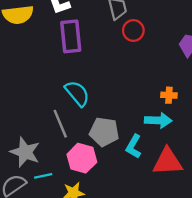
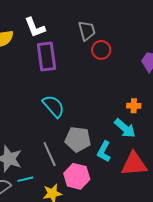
cyan arrow: (158, 120) -> (125, 128), turned 40
gray line: (60, 124) -> (50, 154), moved
pink hexagon: (82, 158) -> (77, 176), moved

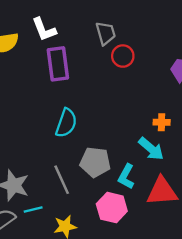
cyan semicircle: (53, 106) -> (66, 123), turned 60
pink hexagon: (77, 176) -> (112, 208), moved

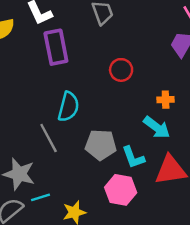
red circle: (123, 56) -> (121, 70), moved
cyan L-shape: (126, 177) -> (133, 157), turned -45
gray line: (62, 180) -> (49, 138), moved

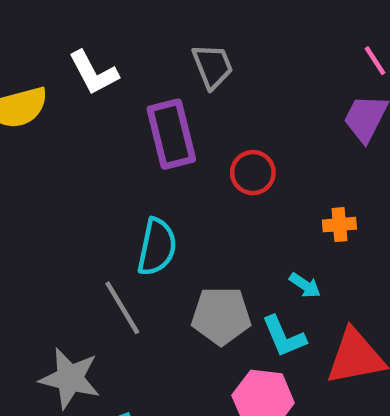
purple rectangle: (56, 47) -> (171, 134), moved
cyan arrow: (157, 127) -> (305, 285), moved, size x0.6

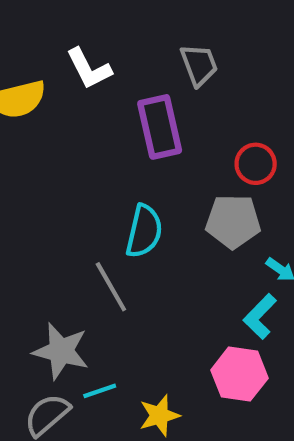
red circle: (253, 173) -> (256, 164), moved
gray pentagon: (221, 316) -> (233, 221), moved
cyan L-shape: (284, 336) -> (260, 316), turned 66

